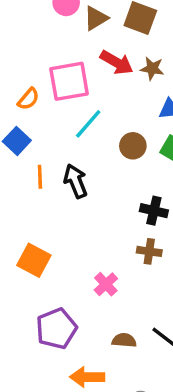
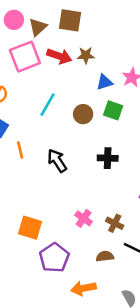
pink square: (69, 81) -> (25, 57), moved
black arrow: (76, 181) -> (57, 161), moved
brown cross: (149, 251) -> (115, 223), moved, turned 30
orange square: (34, 260) -> (30, 228), moved

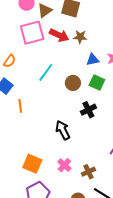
black cross: (108, 158) -> (88, 110), moved, turned -35
black arrow: (57, 161) -> (63, 130), moved
brown cross: (115, 223) -> (88, 172), turned 32
orange square: (30, 228) -> (32, 164), moved

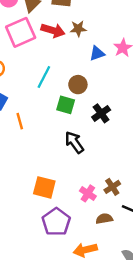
green square: (97, 83) -> (66, 105), moved
pink cross: (64, 165) -> (88, 193), moved

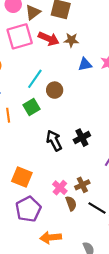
brown circle: (78, 85) -> (55, 90), moved
green square: (66, 105) -> (31, 107), moved, turned 35
black cross: (101, 113) -> (82, 138), moved
brown semicircle: (104, 219) -> (71, 203), moved, turned 72

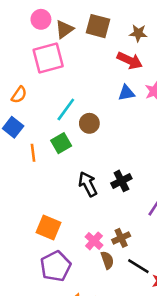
red arrow: (49, 39) -> (130, 60), moved
brown star: (71, 40) -> (138, 33), moved

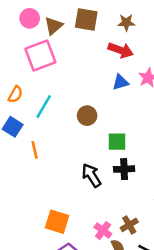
cyan line: (66, 109) -> (44, 107), moved
green square: (61, 143) -> (117, 142), moved, turned 36
black cross: (121, 181) -> (124, 169), turned 30

